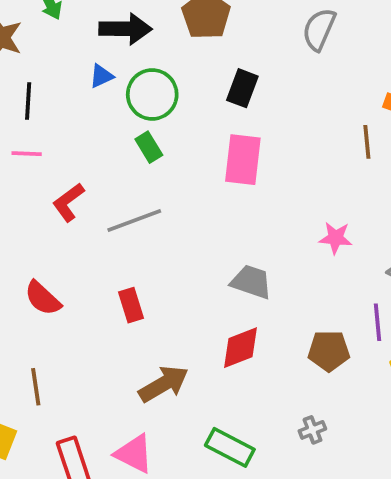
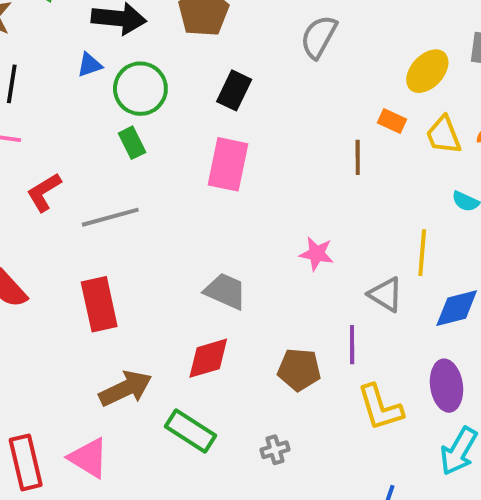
red rectangle: (131, 305) -> (99, 304), size x1.5
green rectangle: (230, 447) -> (190, 431), moved

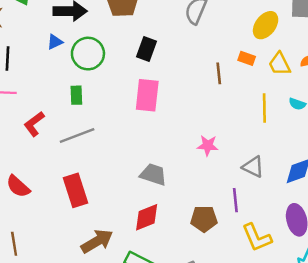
green rectangle: (132, 143) -> (76, 95), moved, turned 30
brown line: (358, 157) -> (219, 73), moved
yellow line: (422, 253) -> (264, 108), moved

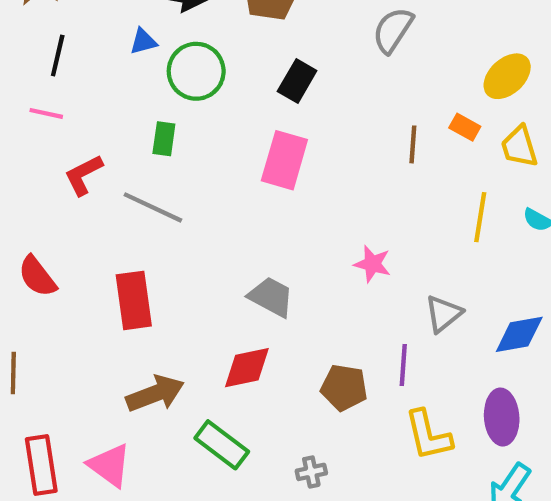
gray line: (77, 135) -> (153, 207), turned 36
gray triangle: (253, 167) -> (443, 314), turned 45

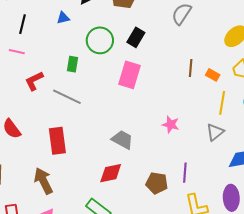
green circle: (196, 71) -> (100, 40), moved
orange rectangle: (465, 127) -> (213, 75), moved
gray triangle: (443, 314) -> (215, 132), moved
brown arrow: (155, 394) -> (43, 181), moved, turned -96

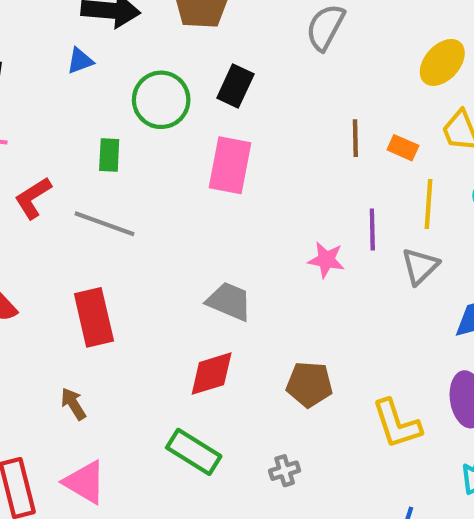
purple line: (185, 173) -> (372, 229), moved
brown arrow: (43, 181) -> (73, 404), size x0.6

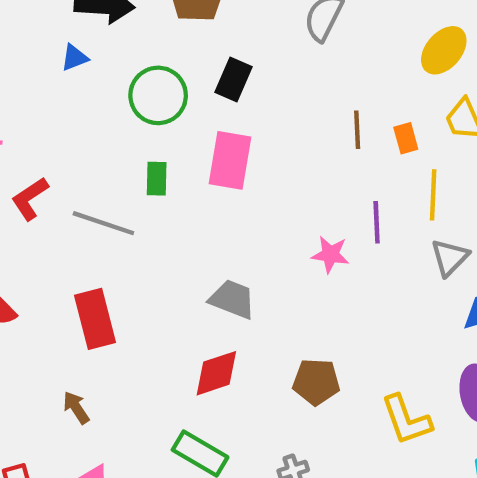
orange rectangle: (403, 148) -> (406, 138), turned 52
green rectangle: (109, 155) -> (157, 179), moved
gray triangle: (420, 266) -> (450, 257), moved

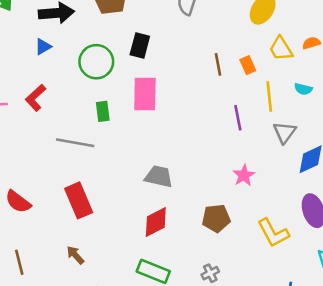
red L-shape: (30, 199) -> (36, 98), moved
pink star: (330, 254) -> (244, 175), moved, turned -30

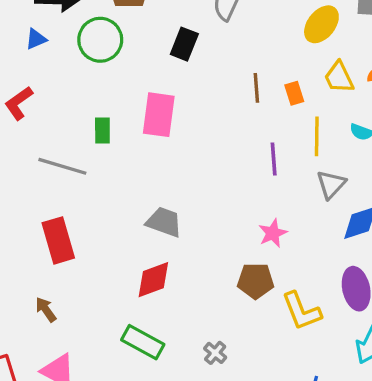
black rectangle: (140, 45) -> (184, 44), moved
green circle: (96, 62) -> (100, 40), moved
brown pentagon: (216, 218) -> (256, 281), moved
gray cross: (210, 273) -> (215, 353), turned -30

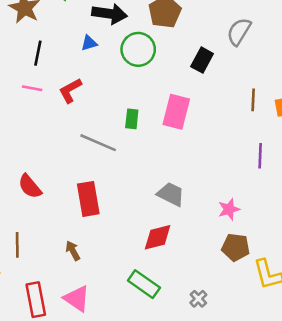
pink star: (273, 233) -> (229, 209), moved

